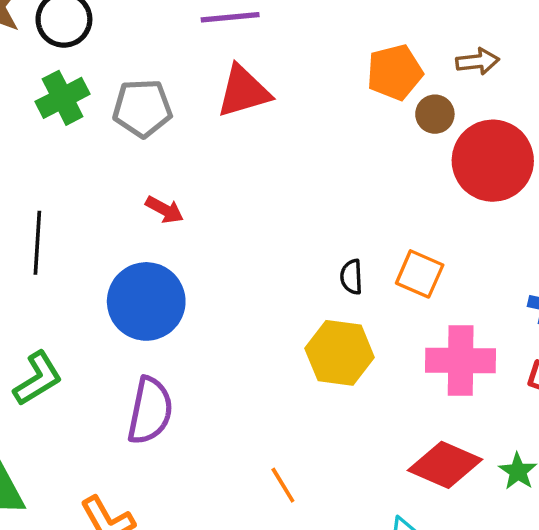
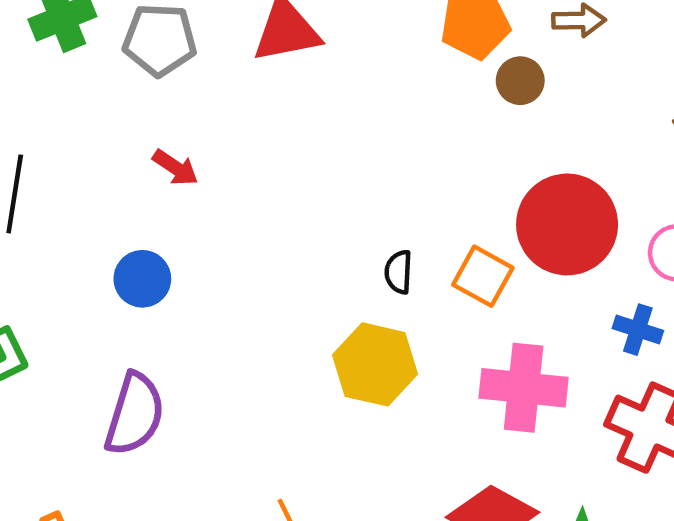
red circle: (493, 161) -> (567, 224), moved
blue circle: (146, 301) -> (142, 279), size x0.6

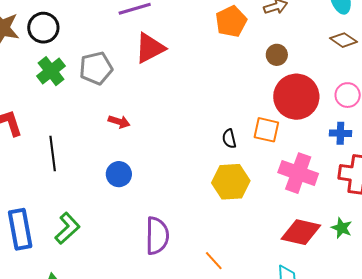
brown circle: (520, 81) -> (277, 55), moved
pink cross: (524, 388) -> (298, 173), turned 30
purple semicircle: (135, 414) -> (157, 236), moved

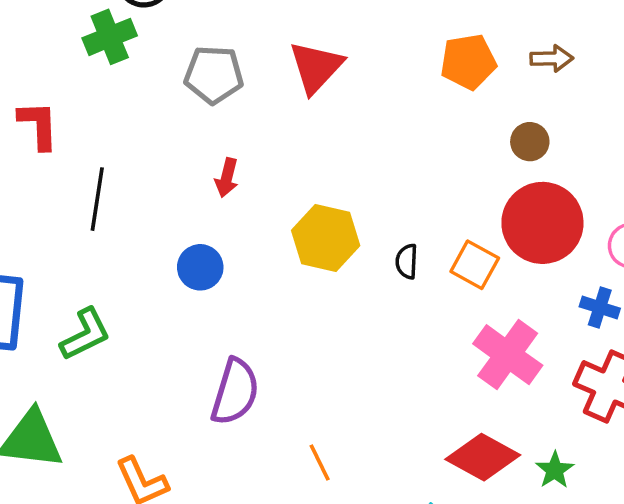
red triangle: (150, 48) -> (316, 67), turned -36
green cross: (51, 71) -> (110, 37), moved
red arrow: (119, 122) -> (227, 178), turned 70
yellow hexagon: (231, 182) -> (326, 238), moved

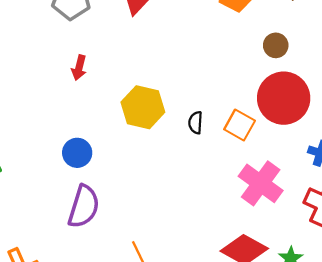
blue circle: (200, 267) -> (77, 153), moved

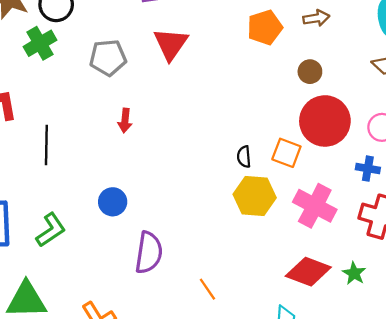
yellow hexagon: (143, 107) -> (255, 196), moved
blue circle: (77, 153) -> (113, 202), moved

